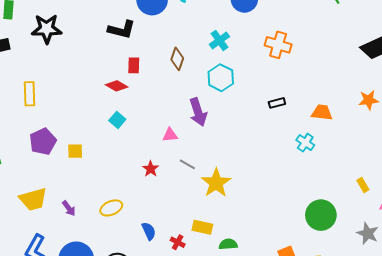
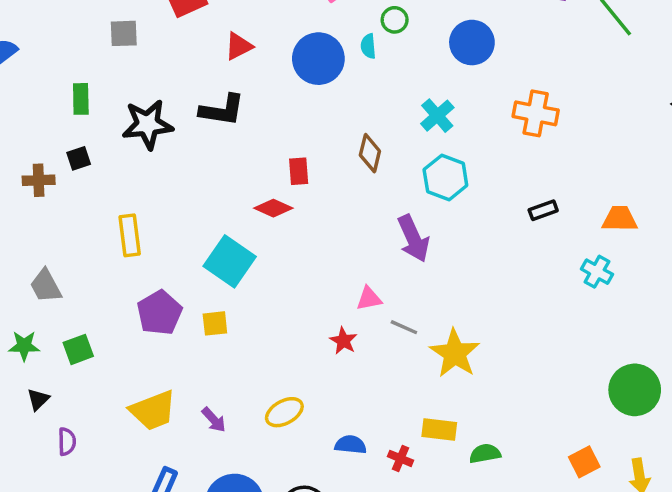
black L-shape: (122, 30) -> (222, 110), moved
cyan square: (117, 120) -> (230, 261), moved, size x1.8
pink triangle: (170, 135) -> (369, 299), moved
blue semicircle: (149, 231) -> (351, 445), turned -54

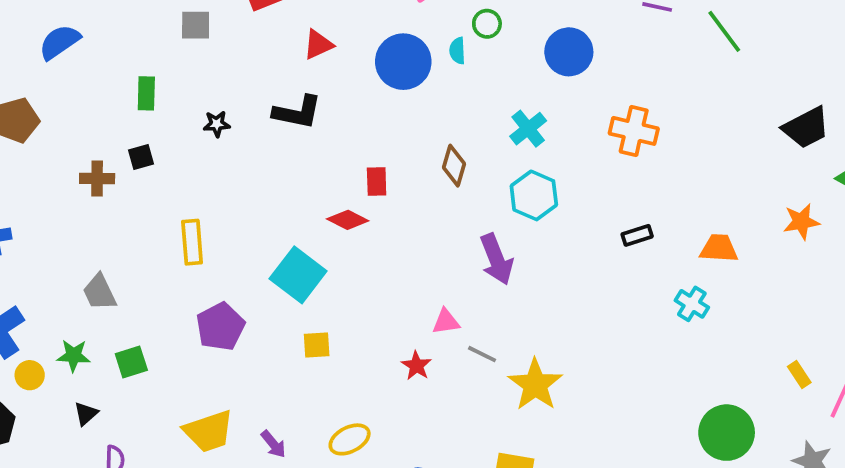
black star: (147, 124) -> (217, 124), size x0.5
yellow square: (215, 323) -> (317, 345), moved

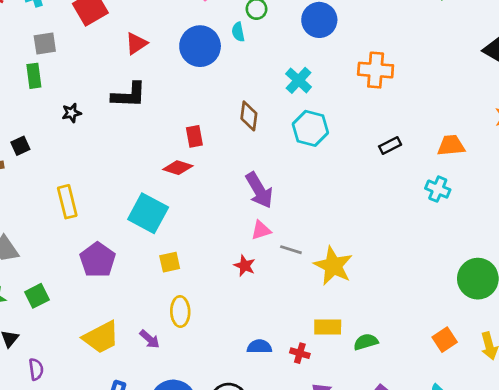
green rectangle: (146, 93) -> (34, 76), moved
purple arrow: (496, 259) -> (259, 190), moved
yellow ellipse: (350, 439) -> (180, 312), moved, turned -56

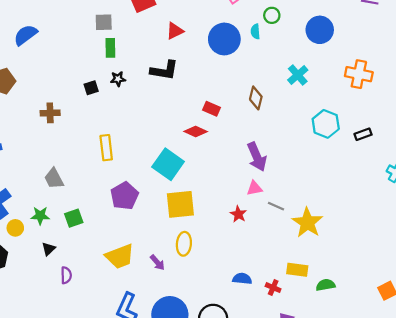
green rectangle: (34, 76) -> (110, 48), moved
cyan hexagon: (310, 128) -> (326, 124), moved
red rectangle: (194, 136) -> (211, 109), turned -63
black square: (20, 146) -> (91, 88), moved
yellow square: (170, 262) -> (180, 204), size x1.8

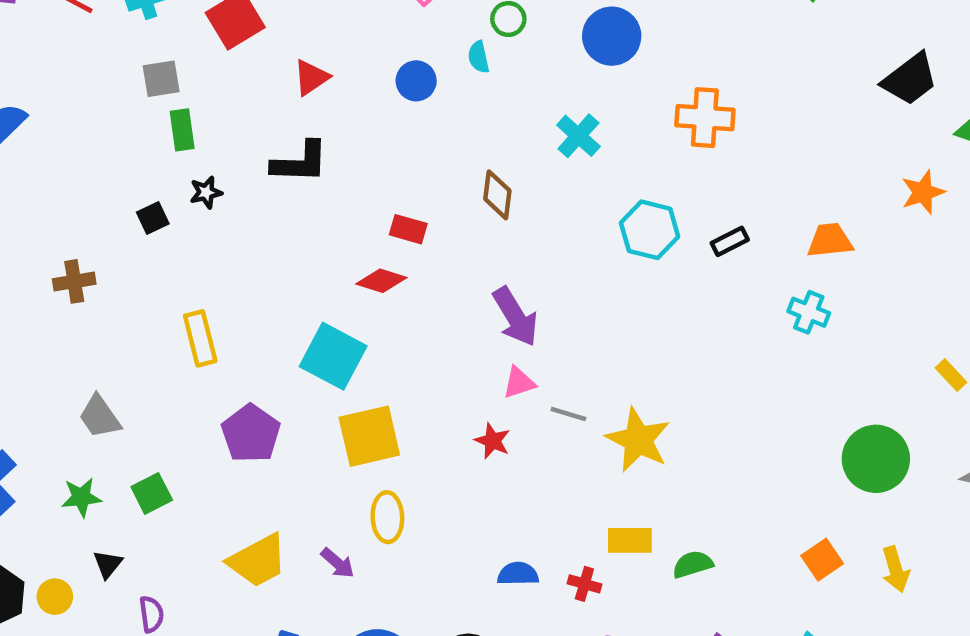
blue circle: (224, 39) -> (416, 81), size x0.6
yellow circle: (15, 228) -> (55, 597), moved

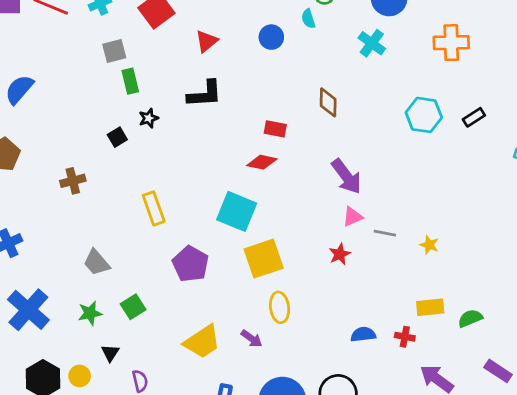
cyan cross: (578, 136) -> (372, 43), moved
yellow star: (638, 440) -> (429, 245), size x0.5
red star: (493, 441) -> (340, 254), turned 30

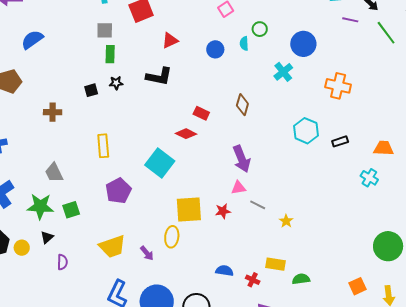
yellow square: (264, 259) -> (189, 209), moved
green star: (90, 313) -> (40, 206), size x1.5

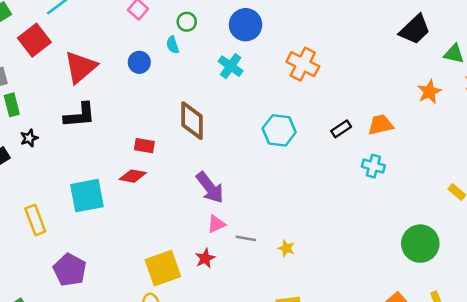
red triangle: (170, 40) -> (80, 67), size x1.6
orange cross: (338, 86) -> (303, 64), turned 30
brown diamond: (242, 105) -> (192, 121), size x1.4
black rectangle: (340, 141) -> (341, 129), moved
cyan square: (160, 163) -> (87, 196), moved, turned -32

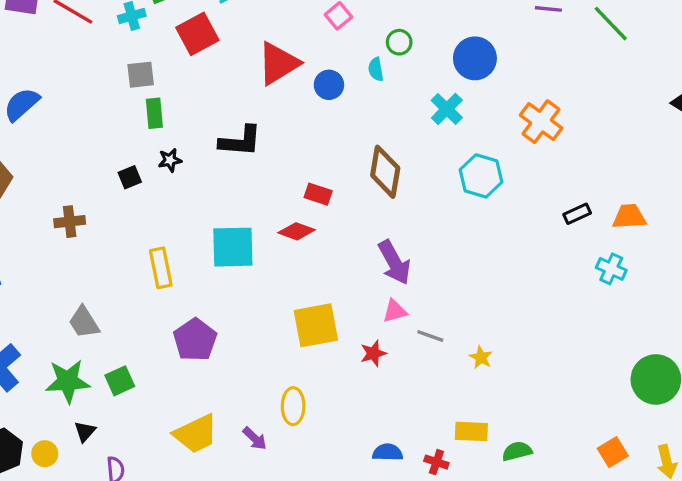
red triangle: (80, 67) -> (278, 63), moved
cyan hexagon: (279, 130) -> (481, 176), moved
yellow square: (163, 268) -> (316, 325), moved

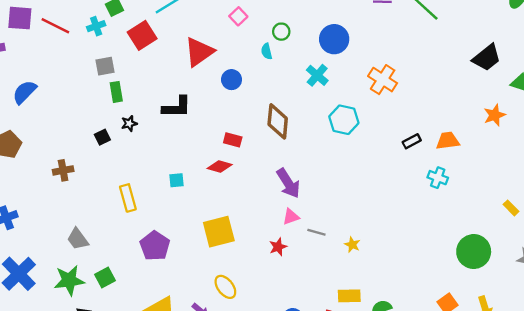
blue circle: (329, 85) -> (232, 80), moved
cyan square: (233, 247) -> (177, 180), size x0.5
yellow square: (316, 325) -> (219, 232), moved
yellow ellipse: (293, 406) -> (225, 287), turned -35

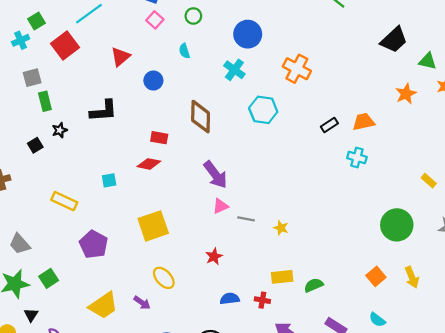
green circle: (281, 32) -> (193, 16), moved
red triangle: (199, 52) -> (121, 57), size x0.7
yellow rectangle: (128, 198) -> (64, 201), turned -45
red star: (278, 247) -> (214, 256), moved

